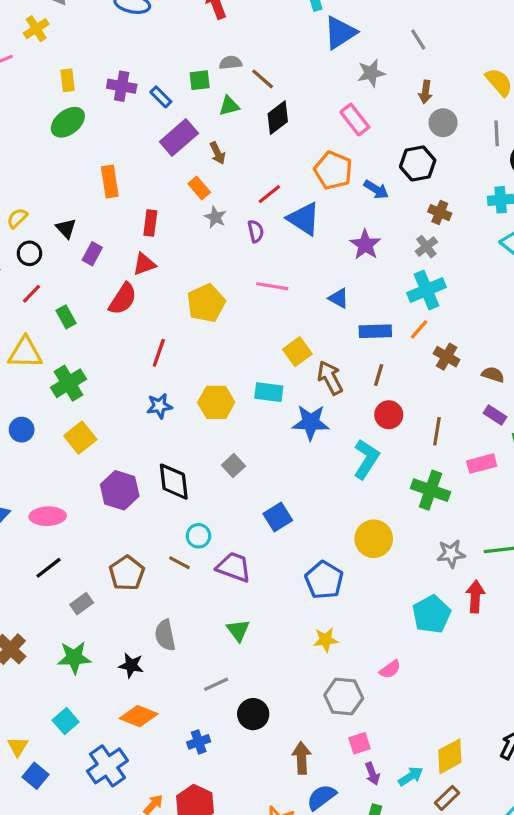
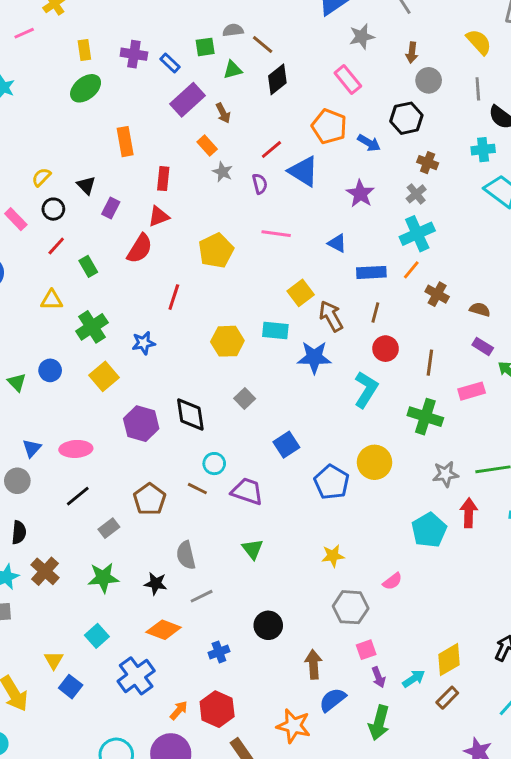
yellow triangle: (25, 353) -> (52, 300), size x0.7
blue star: (159, 406) -> (144, 343), moved
blue pentagon: (324, 580) -> (332, 482), moved
gray line: (216, 684) -> (202, 596), moved

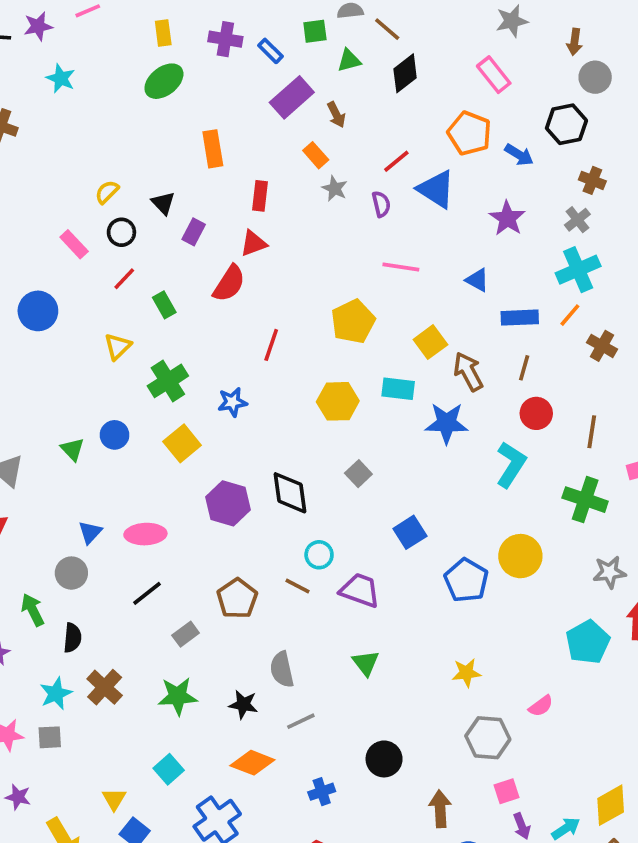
yellow pentagon: (216, 251) -> (353, 322), moved
yellow triangle: (52, 300) -> (118, 346), turned -45

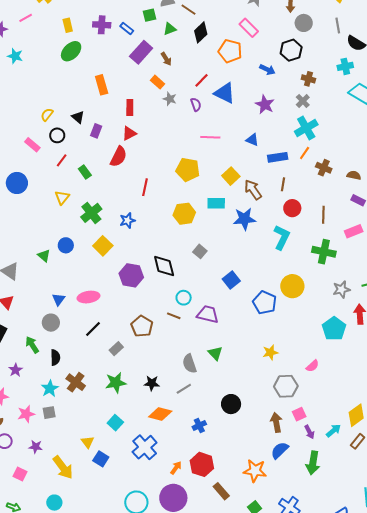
orange pentagon: (469, 133) -> (230, 51), moved
yellow pentagon: (353, 322) -> (188, 170), turned -30
gray semicircle: (282, 669) -> (189, 364), moved
brown arrow: (440, 809) -> (276, 422), moved

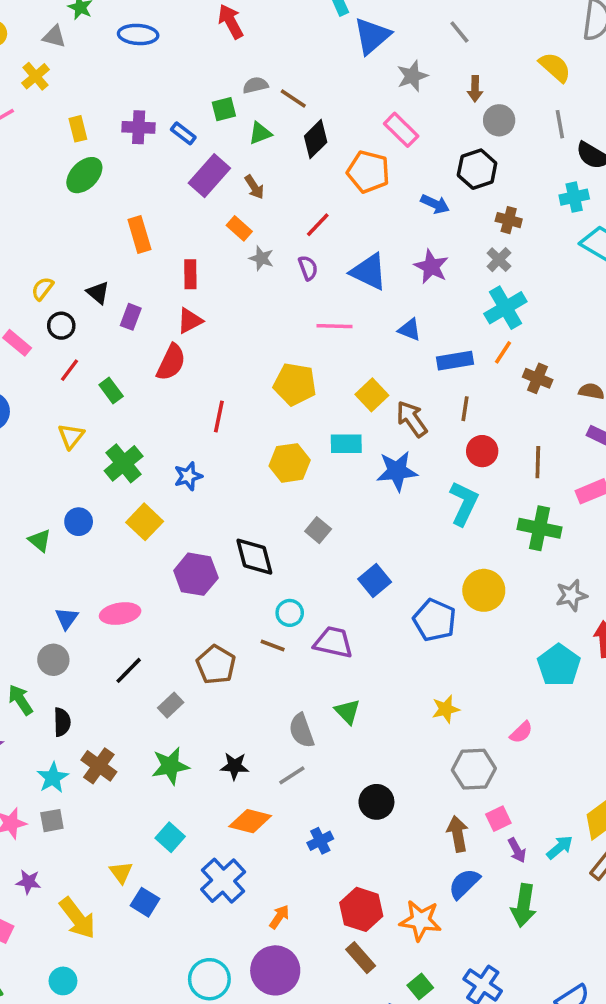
blue triangle: (225, 93) -> (369, 272), moved
red hexagon: (202, 464) -> (361, 909), moved

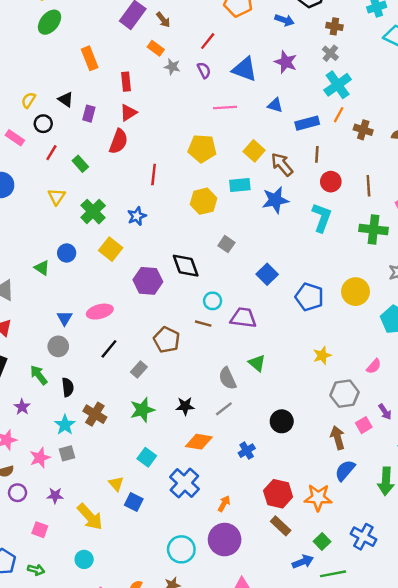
yellow circle: (484, 590) -> (356, 292), moved
purple arrow: (517, 850) -> (385, 412), moved

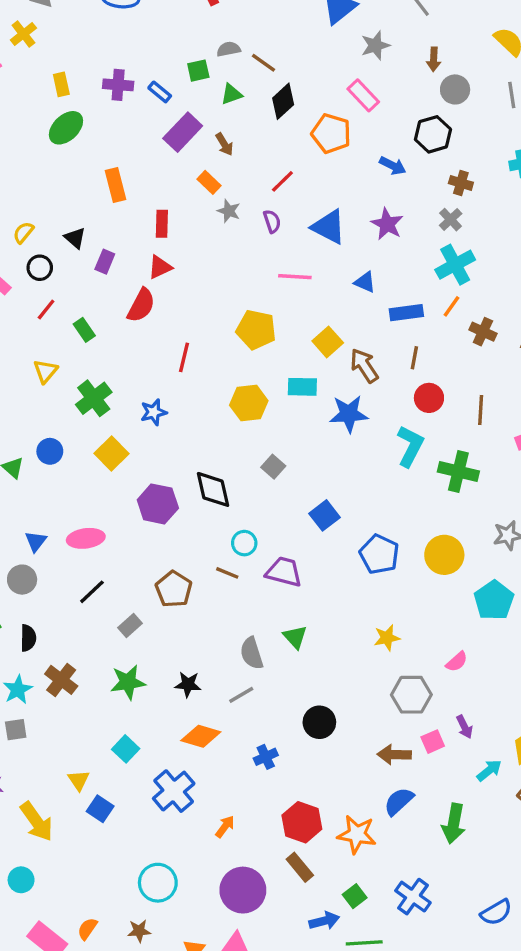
green cross: (374, 229) -> (458, 472), moved
brown arrow: (338, 438) -> (394, 755), turned -80
purple circle: (225, 540) -> (243, 890), moved

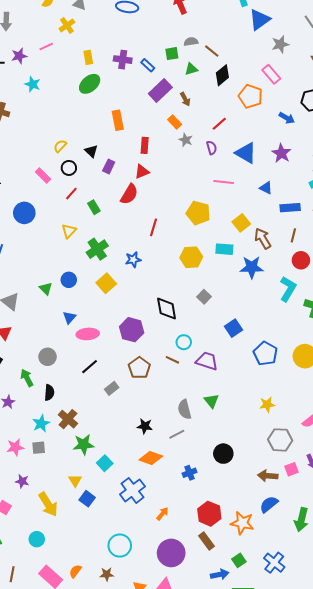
purple hexagon: (158, 504) -> (132, 330), moved
blue triangle: (36, 541) -> (69, 318), moved
green star: (128, 682) -> (84, 445), moved

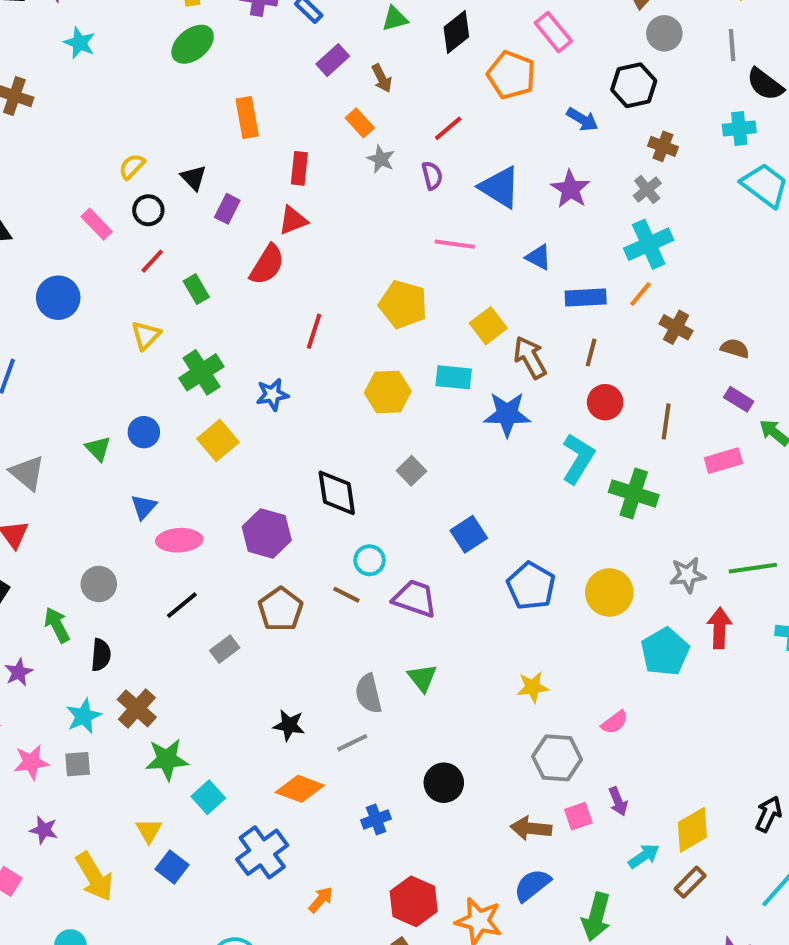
purple rectangle: (160, 90) -> (333, 60), size x0.7

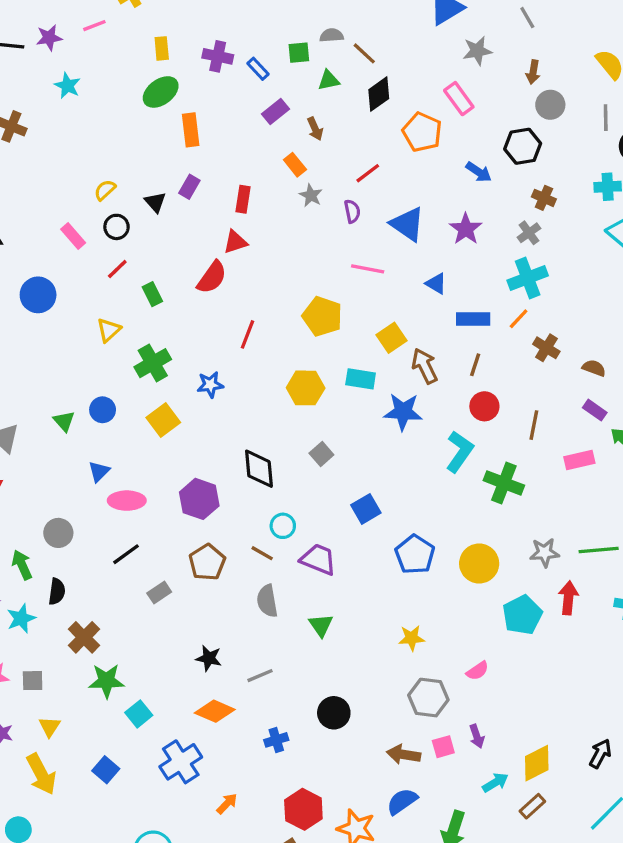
orange rectangle: (247, 118) -> (191, 130), moved
purple rectangle: (227, 209) -> (189, 187), moved
gray semicircle: (368, 694) -> (267, 601), moved
cyan star: (84, 716) -> (21, 618), moved
yellow triangle: (149, 831) -> (50, 727), moved

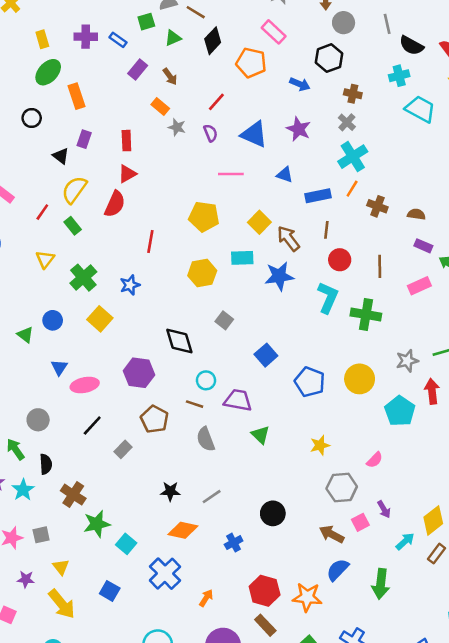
yellow semicircle: (105, 190) -> (74, 190), moved, size x1.6
black circle: (116, 227) -> (32, 118), moved
green triangle: (321, 625) -> (260, 435), moved
brown arrow: (404, 755) -> (332, 534), turned 30

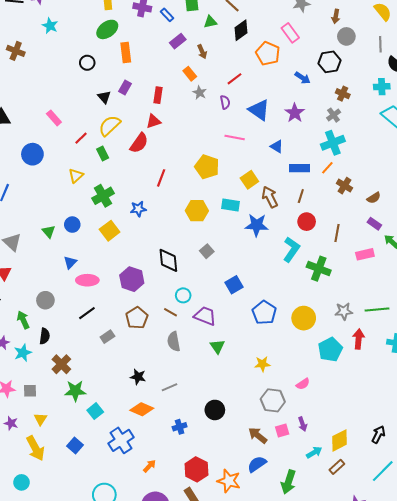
brown semicircle: (416, 214) -> (374, 198), turned 128

